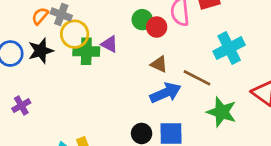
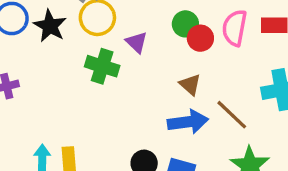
black star: (41, 51) -> (50, 26), turned 30
green cross: (86, 51) -> (102, 66), moved

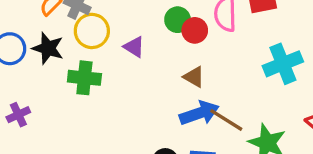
green cross: (102, 66) -> (84, 78), moved
brown line: (232, 115) -> (226, 120), moved

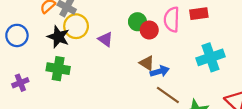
black star: (48, 48) -> (58, 37), moved
green cross: (84, 78) -> (58, 69), moved
blue arrow: (199, 113) -> (160, 71), moved, size x0.7

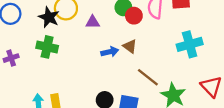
purple triangle: (106, 39) -> (93, 22), turned -40
blue arrow: (160, 71) -> (110, 52), moved

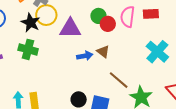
purple triangle: (93, 22) -> (70, 28), size x1.6
cyan cross: (190, 44) -> (157, 52), turned -35

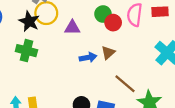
purple triangle: (70, 28) -> (72, 28), size x0.7
brown triangle: (103, 52) -> (108, 53), turned 40

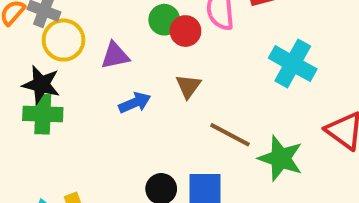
black star: (29, 21) -> (41, 84), moved
blue arrow: (88, 57) -> (135, 103), moved

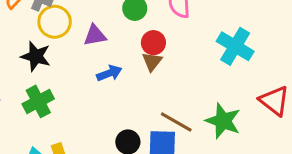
red circle: (185, 31) -> (153, 43), moved
green cross: (43, 114) -> (38, 101), moved, turned -32
brown line: (230, 135) -> (176, 122), moved

